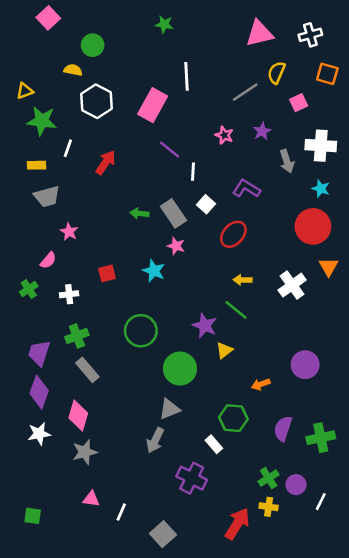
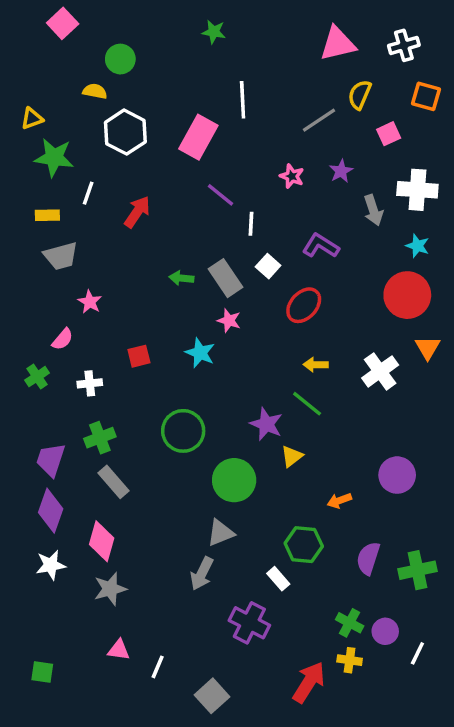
green cross: (269, 478) -> (350, 623), turned -30

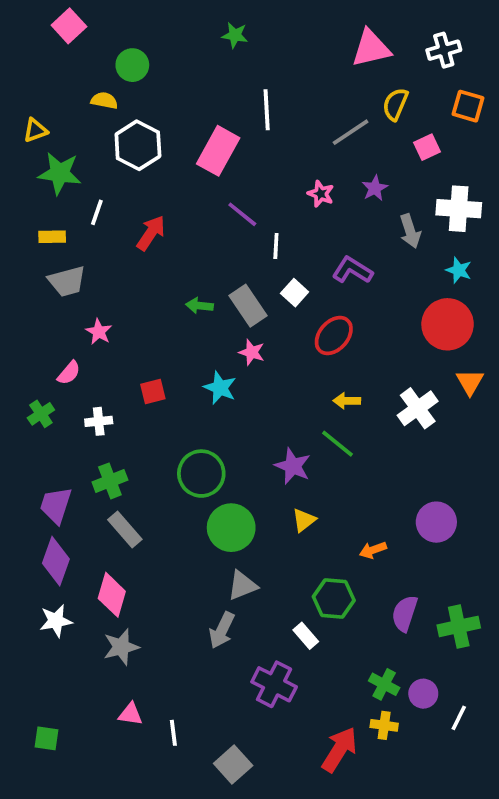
yellow triangle: (292, 456) -> (304, 520), moved
green circle: (234, 480) -> (231, 528), moved
white line: (158, 667) -> (173, 733), turned -30

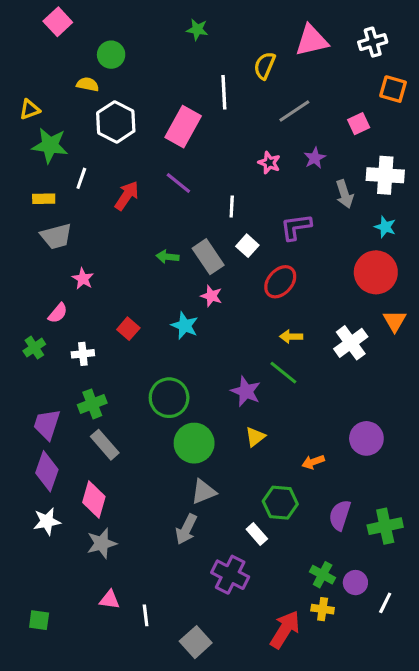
yellow semicircle: (395, 104) -> (265, 66), moved
purple line: (242, 214) -> (178, 183), moved
purple L-shape: (352, 270) -> (296, 227), turned -40
red square: (153, 391) -> (128, 329), turned -35

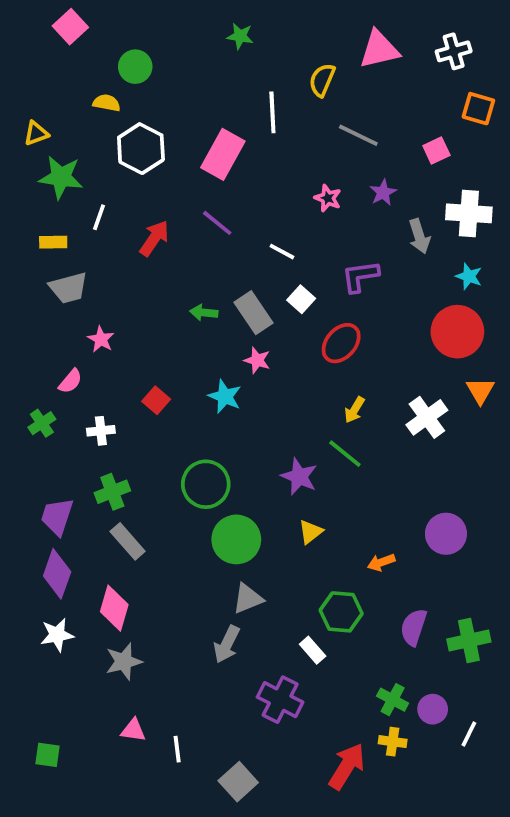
gray line: (294, 111) -> (358, 135), turned 60
white line: (232, 207) -> (282, 252), turned -65
yellow arrow: (291, 337) -> (354, 410), turned -60

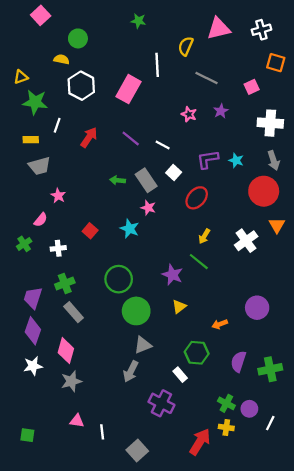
purple line: (217, 223) -> (131, 138), moved
gray arrow: (419, 236) -> (274, 160), moved
cyan star: (469, 276) -> (236, 160), moved

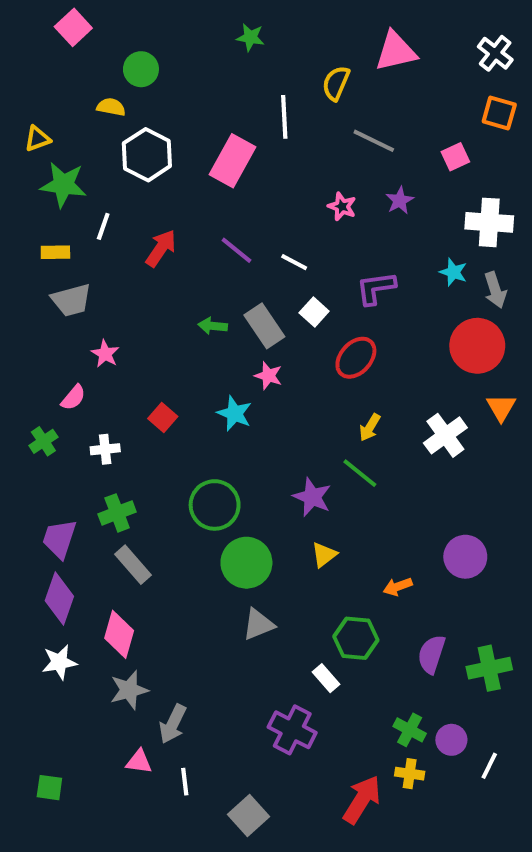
white cross: (261, 30) -> (495, 53), moved, turned -36
cyan star: (236, 160) -> (453, 272), moved
gray arrow: (131, 371) -> (173, 724), moved

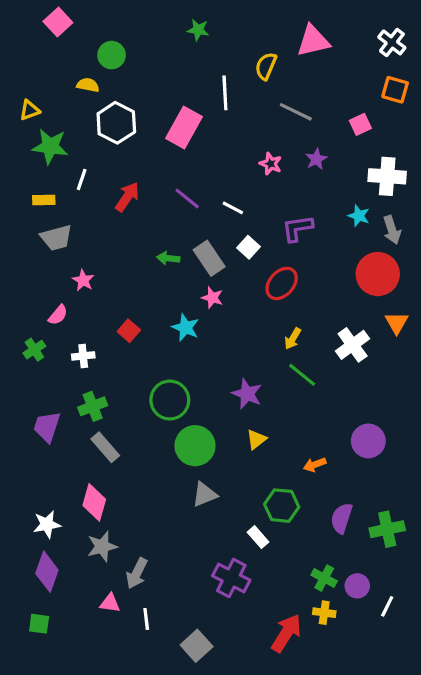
green line: (360, 473) -> (302, 375), moved
purple diamond: (59, 599) -> (47, 572), moved

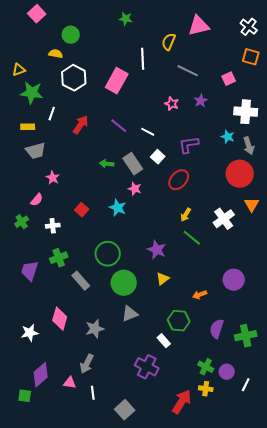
gray rectangle: (105, 447) -> (81, 281), moved
gray star: (102, 547) -> (95, 329), moved
purple diamond: (47, 572) -> (41, 375), moved, turned 30

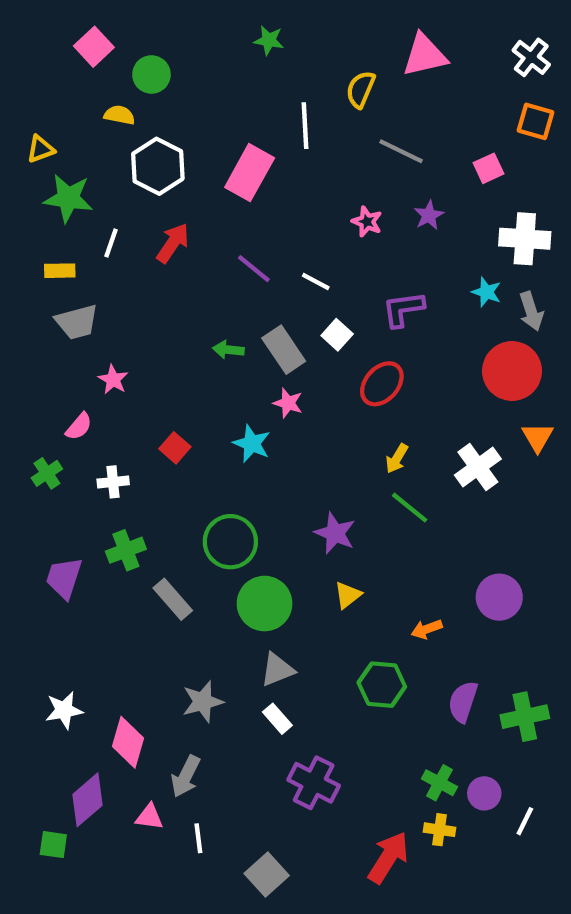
pink square: (37, 14) -> (94, 47), moved
red arrow: (81, 125) -> (173, 243), moved
pink diamond: (60, 319) -> (128, 742), moved
white rectangle: (164, 341) -> (277, 719), moved

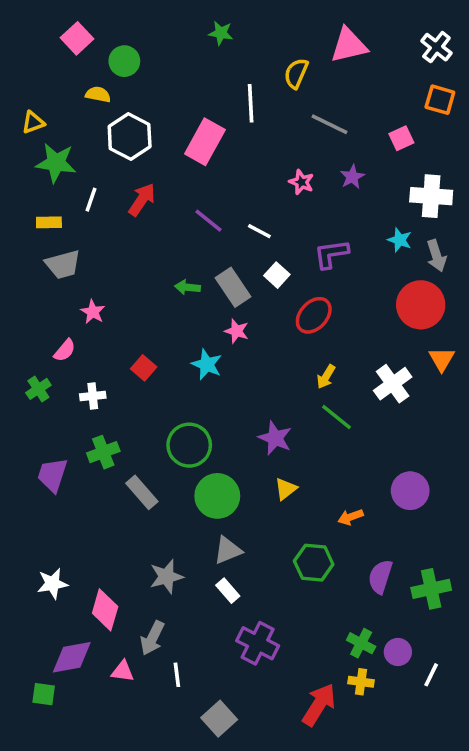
purple diamond: (87, 800) -> (72, 657), turned 30
white line: (198, 838) -> (177, 675), moved

